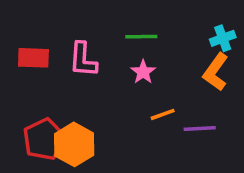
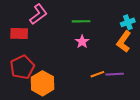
pink L-shape: (83, 60) -> (38, 14), moved, turned -130
orange line: (163, 114) -> (97, 74), moved
red pentagon: (44, 139) -> (22, 67), moved

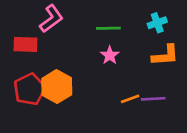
cyan cross: (128, 22) -> (157, 23), moved
orange L-shape: (124, 42) -> (165, 55), turned -130
orange hexagon: (42, 83) -> (57, 87), moved

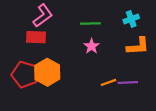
red rectangle: (26, 44) -> (36, 37), moved
red pentagon: (30, 89) -> (25, 75), turned -30

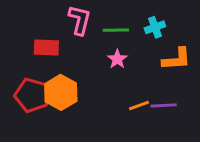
pink L-shape: (43, 16) -> (80, 20), moved, turned -40
cyan cross: (131, 19) -> (155, 27), moved

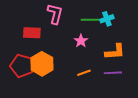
green line: (116, 30) -> (90, 20), moved
orange L-shape: (177, 59) -> (115, 52), moved
orange line: (139, 105) -> (84, 73), moved

